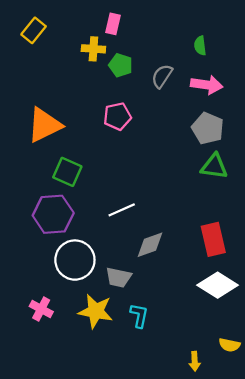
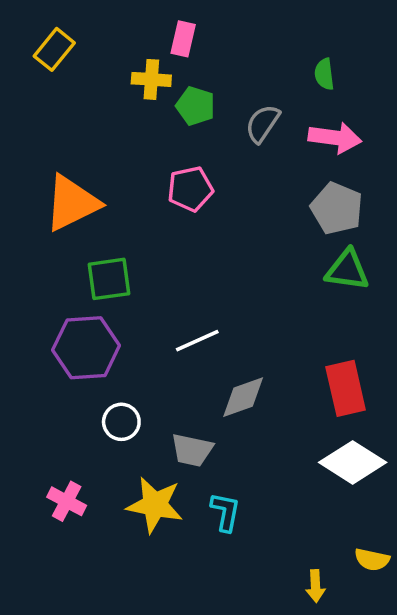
green square: (67, 172) -> (109, 279), turned -32
white circle: (75, 260) -> (121, 422), size x0.6

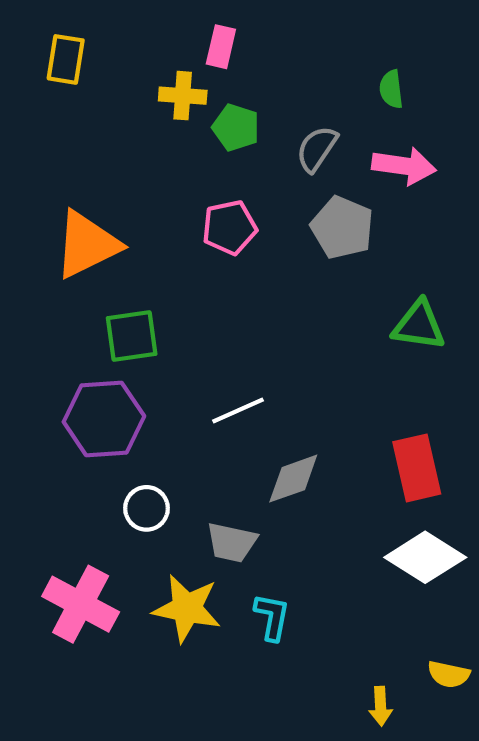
yellow rectangle: (54, 49) -> (66, 59), turned -30
gray pentagon: (337, 208) -> (342, 227), moved
pink cross: (67, 501) -> (81, 604), size x1.6

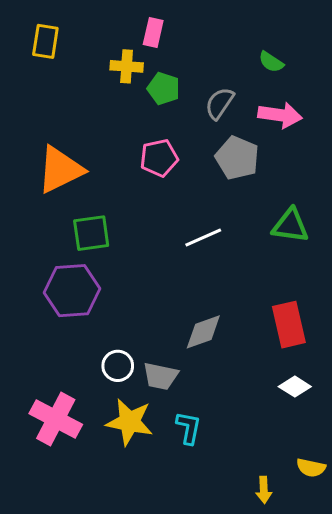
green semicircle: (391, 89) -> (271, 62), turned -50
white line: (238, 410) -> (203, 238), moved
white circle: (146, 508) -> (118, 366), moved
white diamond: (425, 557) -> (295, 387), size x0.6

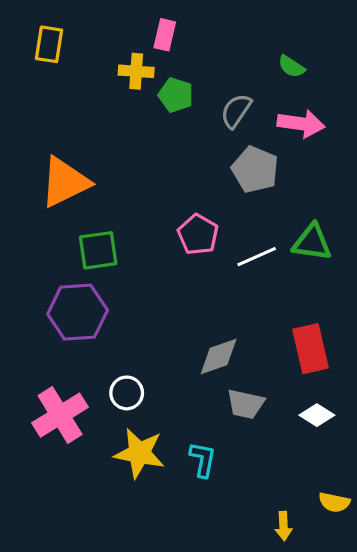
pink pentagon: (159, 158) -> (198, 234), moved, turned -30
white line: (203, 238) -> (257, 257), moved
gray trapezoid: (161, 376) -> (246, 404), moved
pink cross: (56, 419) -> (60, 415), moved, turned 30

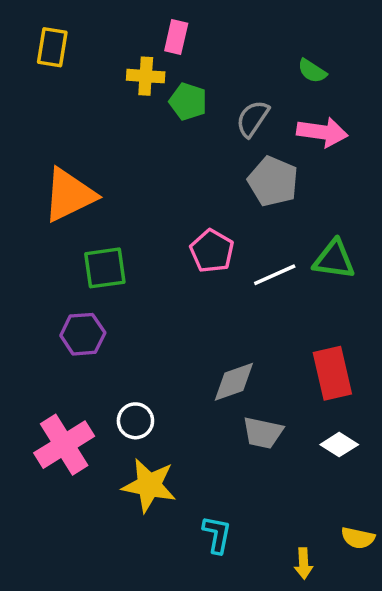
purple hexagon: (78, 312) -> (83, 334), size x0.7
cyan L-shape: (203, 459) -> (217, 535), moved

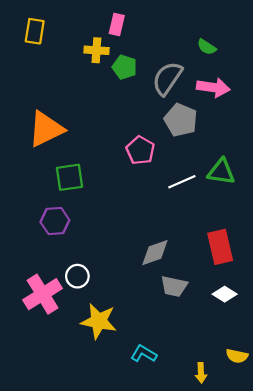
gray semicircle: (253, 119) -> (167, 78), size x1.4
pink pentagon: (212, 251) -> (140, 150), moved
white circle: (135, 421) -> (77, 276), moved
cyan L-shape: (217, 535) -> (144, 354), turned -70

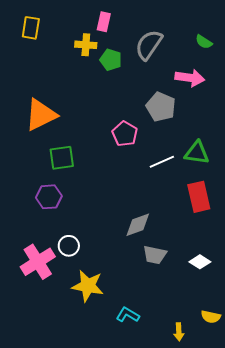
green semicircle: (207, 47) -> (204, 42), moved
gray semicircle: (167, 78) -> (149, 45), moved
red rectangle: (220, 247) -> (199, 197), moved

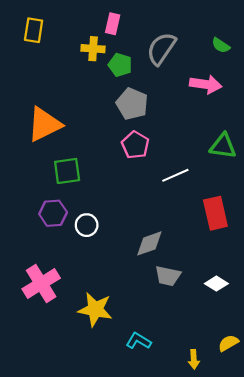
gray pentagon: (161, 107) -> (132, 104), moved
green triangle: (197, 153) -> (223, 146), moved
white circle: (69, 246) -> (87, 225), moved
yellow semicircle: (211, 317) -> (228, 343), turned 138

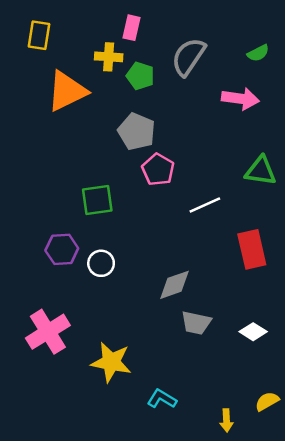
green semicircle: (221, 45) -> (258, 53), turned -60
gray pentagon: (132, 104) -> (137, 132), moved
orange triangle: (44, 124) -> (67, 91), moved
green square: (67, 171) -> (97, 200), moved

